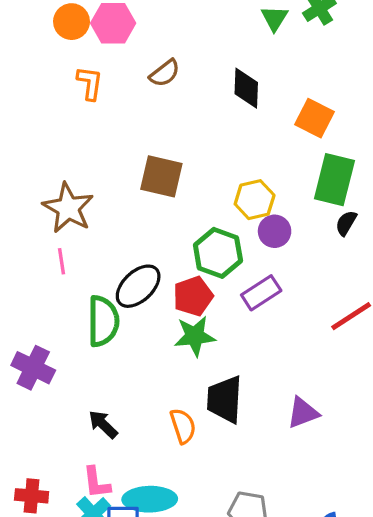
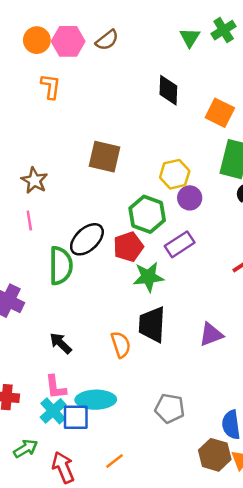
brown semicircle: (165, 73) -> (107, 40), moved
brown star: (68, 208) -> (34, 180), size x0.7
green star: (195, 336) -> (148, 277), moved

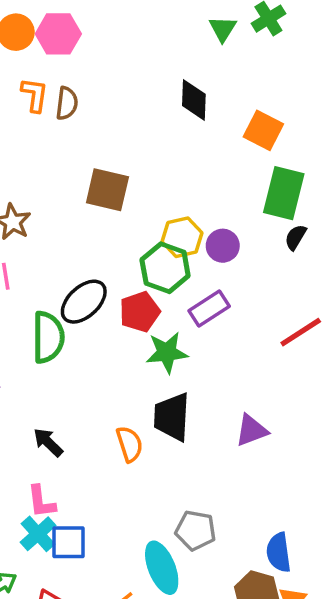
brown semicircle: (107, 40) -> (67, 103), moved, turned -45
yellow hexagon: (175, 174) -> (182, 237), moved
cyan ellipse: (96, 400) -> (162, 568), moved, turned 69

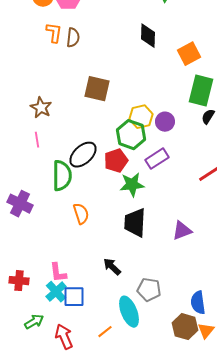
orange square: (263, 130) -> (189, 54), turned 35
black arrow: (48, 442) -> (112, 267), moved
orange semicircle: (129, 444) -> (81, 214), moved

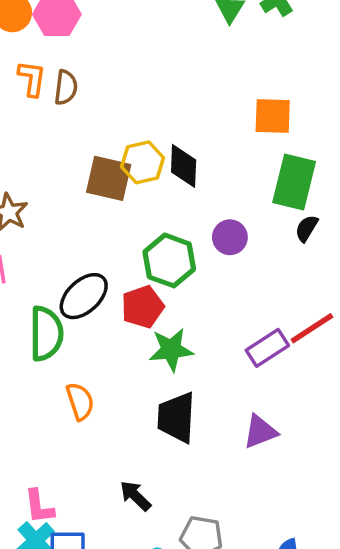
black diamond: (148, 36) -> (184, 166), moved
orange square: (189, 54) -> (273, 116), turned 30
yellow hexagon: (141, 117) -> (143, 162), moved
purple rectangle: (157, 159) -> (267, 348), moved

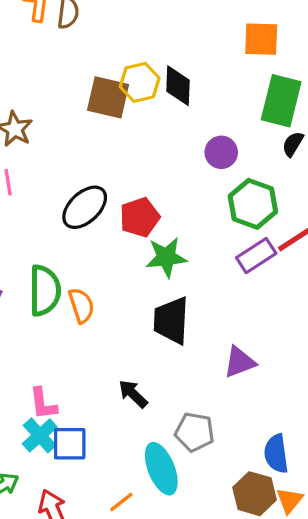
green hexagon: (169, 260) -> (253, 204), moved
green semicircle: (46, 334) -> (45, 291), moved
purple triangle: (260, 432) -> (240, 362), moved

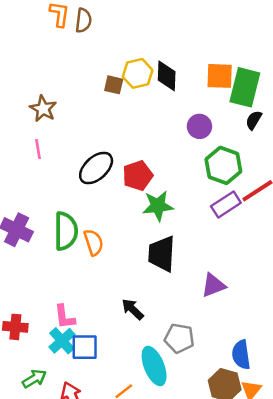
orange square: (261, 39) -> (220, 76), moved
brown square: (108, 97) -> (114, 85), size x0.6

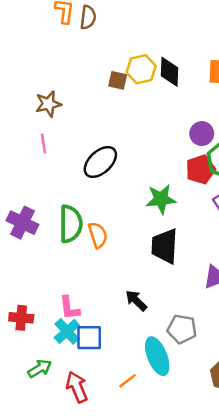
brown star: (43, 109) -> (48, 104), turned 30
purple circle: (199, 126) -> (202, 134), moved
red pentagon: (138, 176) -> (200, 169), moved

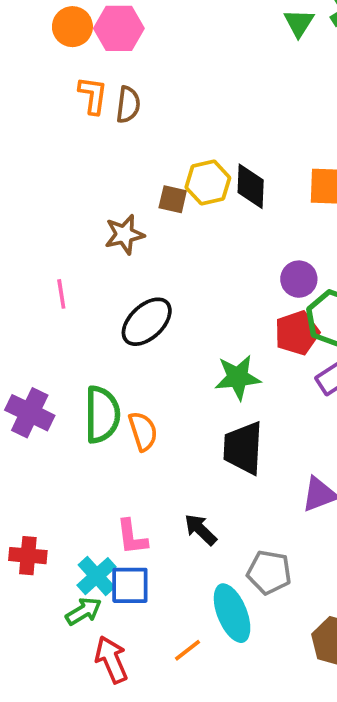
brown star: (48, 104) -> (124, 234), moved
pink L-shape: (69, 308) -> (132, 537), moved
green arrow: (40, 368) -> (84, 611), moved

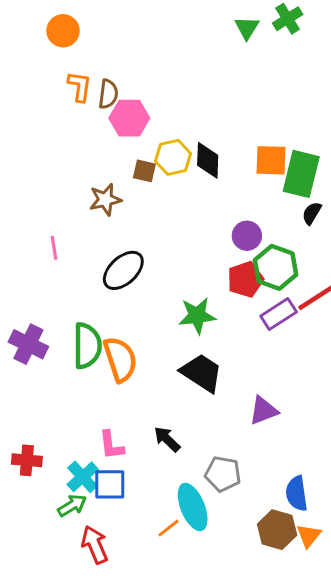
pink hexagon: (119, 28) -> (129, 118), moved
orange semicircle: (143, 431) -> (120, 359), size x1.4
black trapezoid: (243, 448) -> (202, 373), turned 120
orange line: (188, 650) -> (169, 528), moved

